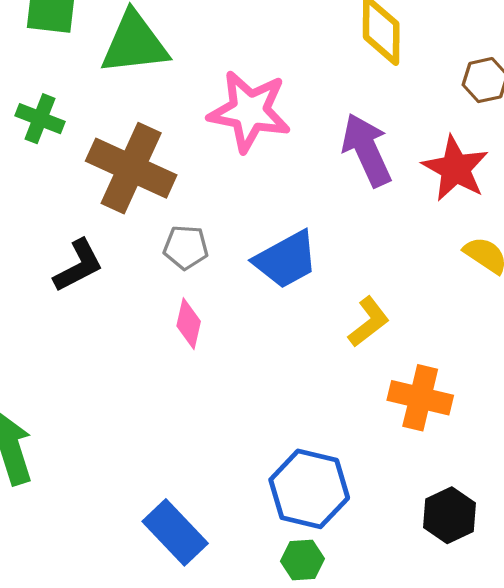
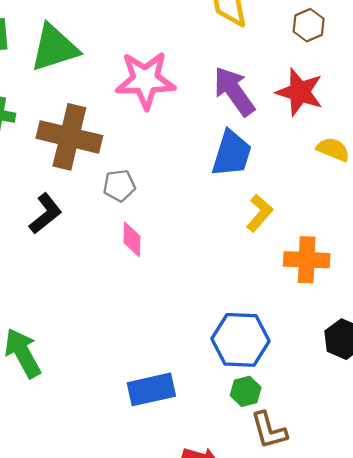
blue trapezoid: (286, 260) -> (232, 154), moved, turned -33
blue rectangle: (175, 532) -> (151, 389), turned -48

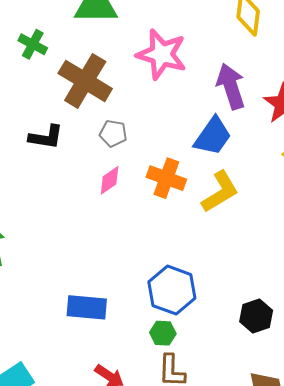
yellow L-shape: (259, 213) -> (220, 192), size x1.4
black L-shape: (45, 214) -> (46, 137), turned 30
pink diamond: (132, 239) -> (110, 180), turned 36
orange cross: (307, 260) -> (166, 178), moved

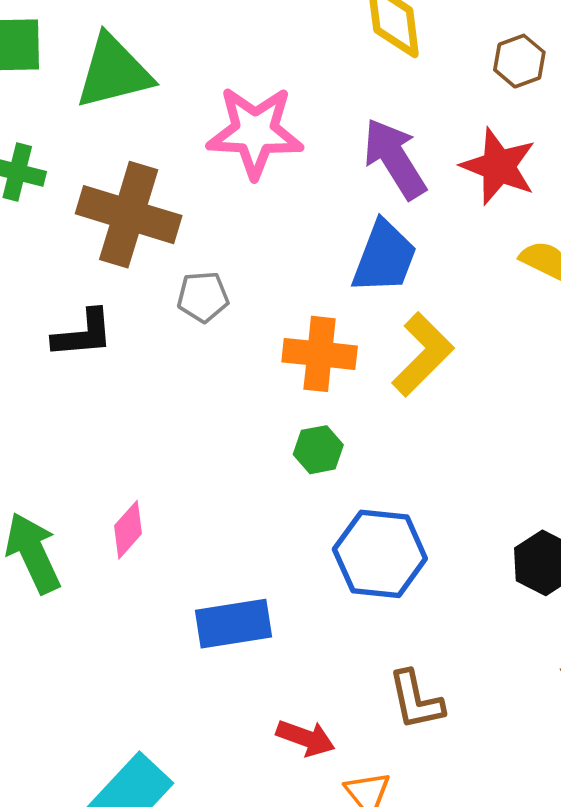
pink diamond: (110, 180) -> (128, 530), moved
green hexagon: (163, 333) -> (318, 450), moved

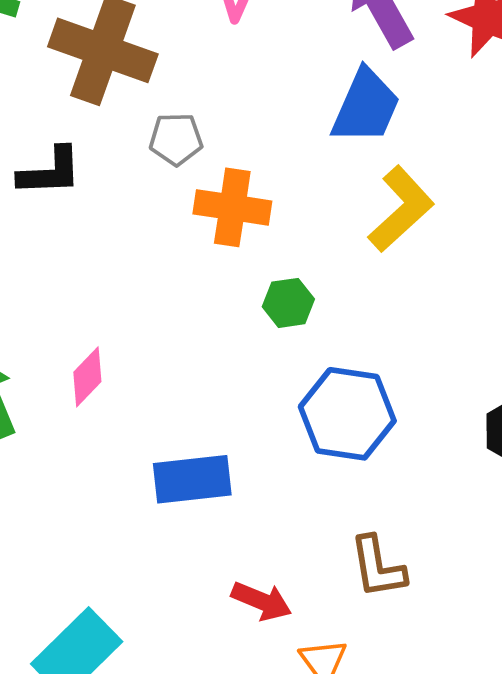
orange cross: (320, 354) -> (232, 207), moved

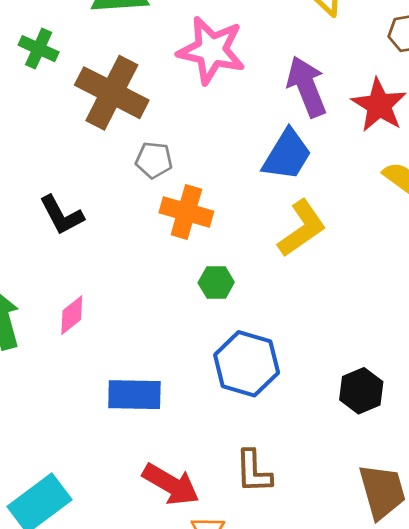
black L-shape: (50, 172) -> (61, 215), moved, turned 57
red arrow: (262, 601) -> (171, 484), size x1.4

